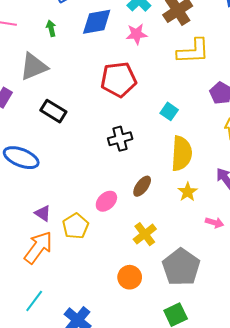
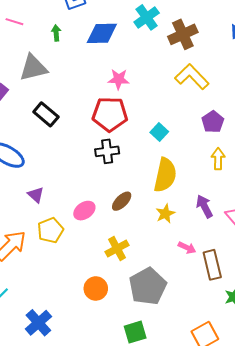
pink star: (137, 34) -> (119, 79), moved
yellow L-shape: (193, 51) -> (192, 77), turned -140
red pentagon: (119, 79) -> (110, 114), moved
purple triangle: (43, 213) -> (36, 195), moved

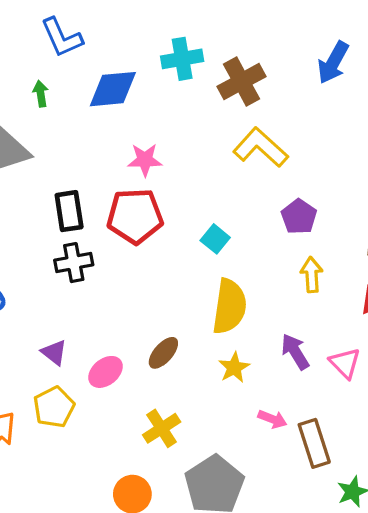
cyan cross: (147, 17) -> (182, 59), turned 30
black rectangle: (46, 114) -> (69, 211), moved, turned 45
black cross: (107, 151) -> (74, 263), moved
purple triangle: (36, 195) -> (54, 352), moved

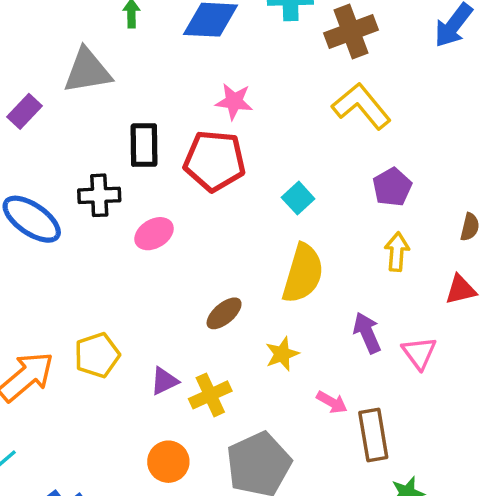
black cross: (74, 263) -> (99, 195), moved
purple triangle: (54, 352) -> (164, 381), moved, turned 48
yellow star: (234, 368) -> (282, 354), moved
pink ellipse: (105, 372) -> (154, 234), moved

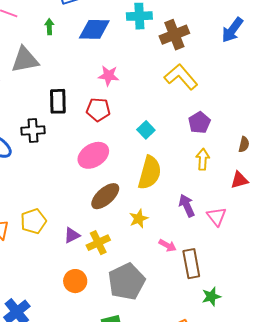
red pentagon: (215, 161) -> (98, 110), size x0.7
pink ellipse: (154, 234) -> (93, 155), moved, size x1.4
brown ellipse: (224, 313) -> (105, 196), size x1.4

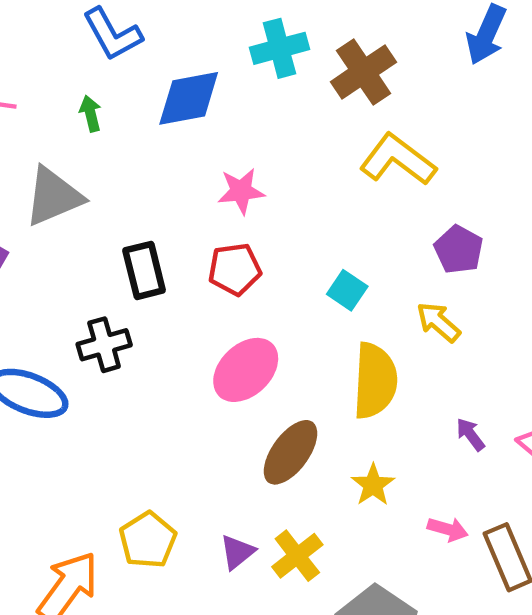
yellow arrow: (203, 159) -> (438, 322), moved, turned -40
purple arrow: (187, 206) -> (470, 434), size x0.7

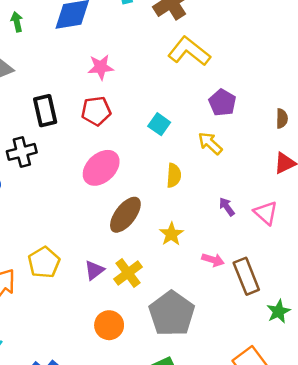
yellow semicircle: (375, 381) -> (174, 175), size x0.6

